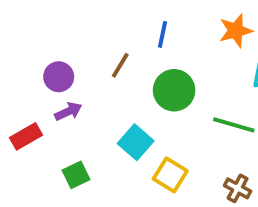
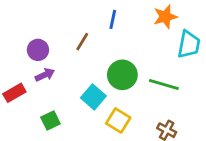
green circle: (174, 90) -> (122, 75), moved

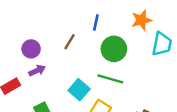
green circle: (122, 75) -> (114, 49), moved
green line: (164, 85) -> (110, 79), moved

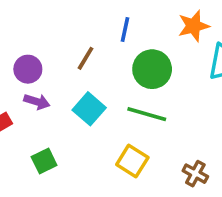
purple arrow: (37, 71) -> (37, 102), turned 42
cyan square: (79, 90) -> (89, 109), moved

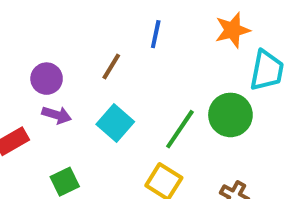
green circle: (152, 69) -> (230, 115), moved
green line: (147, 114) -> (180, 129), turned -72

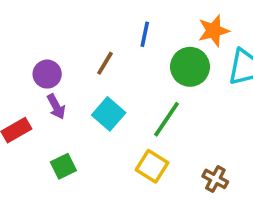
purple arrow: (57, 115) -> (56, 107), turned 45
green circle: (230, 115) -> (190, 67), moved

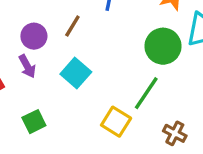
green circle: (190, 67) -> (163, 46), moved
purple circle: (47, 74) -> (34, 36), moved
green line: (167, 119) -> (146, 93), moved

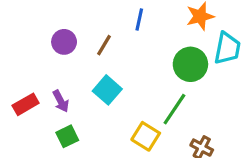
purple circle: (34, 36) -> (64, 42), moved
purple arrow: (27, 66) -> (61, 101), moved

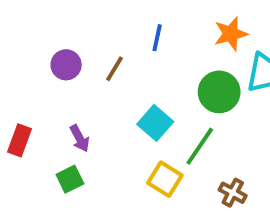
cyan square: (107, 90) -> (155, 123), moved
purple arrow: (61, 101) -> (80, 138), moved
red rectangle: (26, 104) -> (20, 140), turned -40

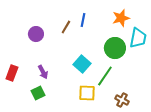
brown line: (114, 69) -> (66, 27), moved
yellow square: (165, 179) -> (87, 93), turned -30

